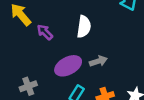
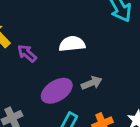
white semicircle: (84, 27) -> (72, 44), turned -100

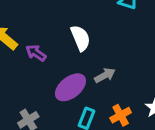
white semicircle: (72, 44) -> (80, 38), turned 80

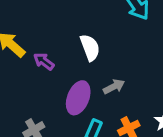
purple ellipse: (70, 87) -> (78, 98), turned -32

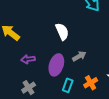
purple arrow: (44, 61) -> (28, 59), moved, turned -40

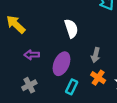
gray arrow: (79, 56) -> (96, 55), moved, turned 128
orange cross: (91, 83) -> (98, 78), moved, turned -32

